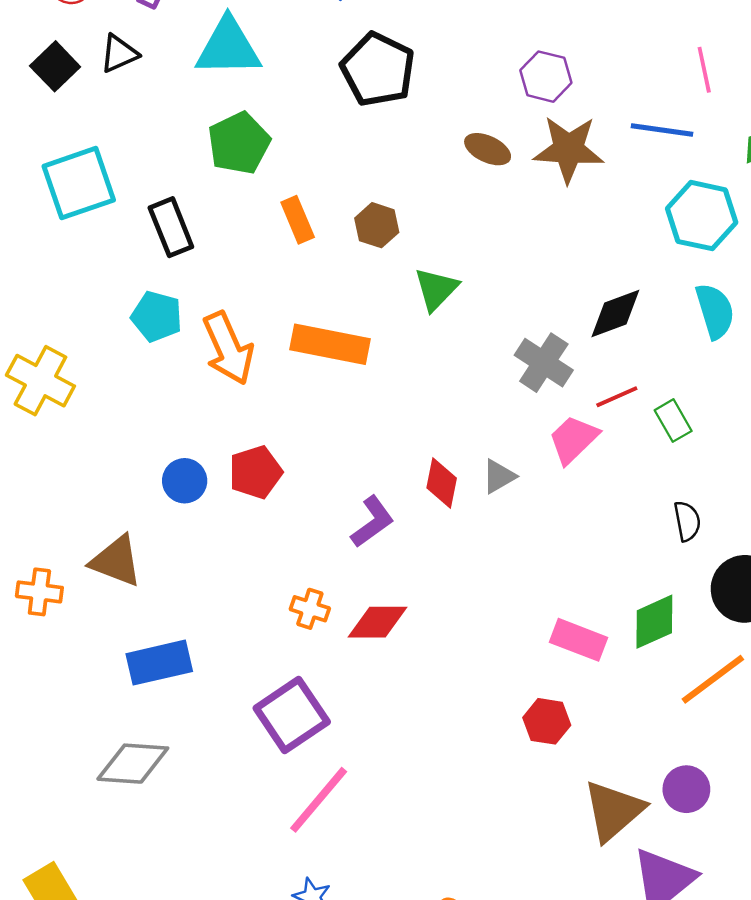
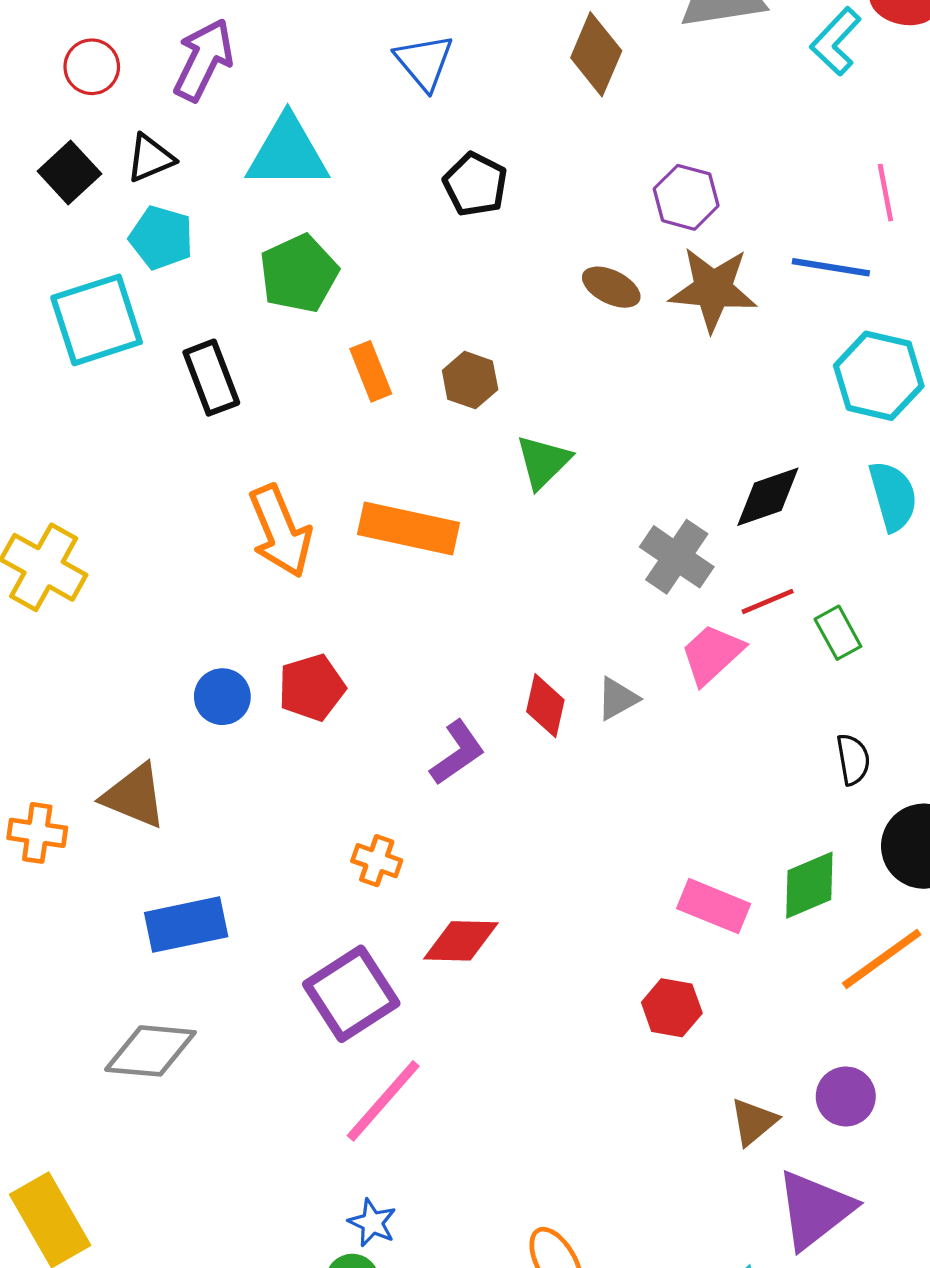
black pentagon: (378, 70) -> (475, 184), size x0.7
cyan pentagon: (157, 316) -> (161, 238), moved
red diamond: (377, 622) -> (461, 941), moved
brown triangle: (614, 811) -> (754, 1122), size x0.6

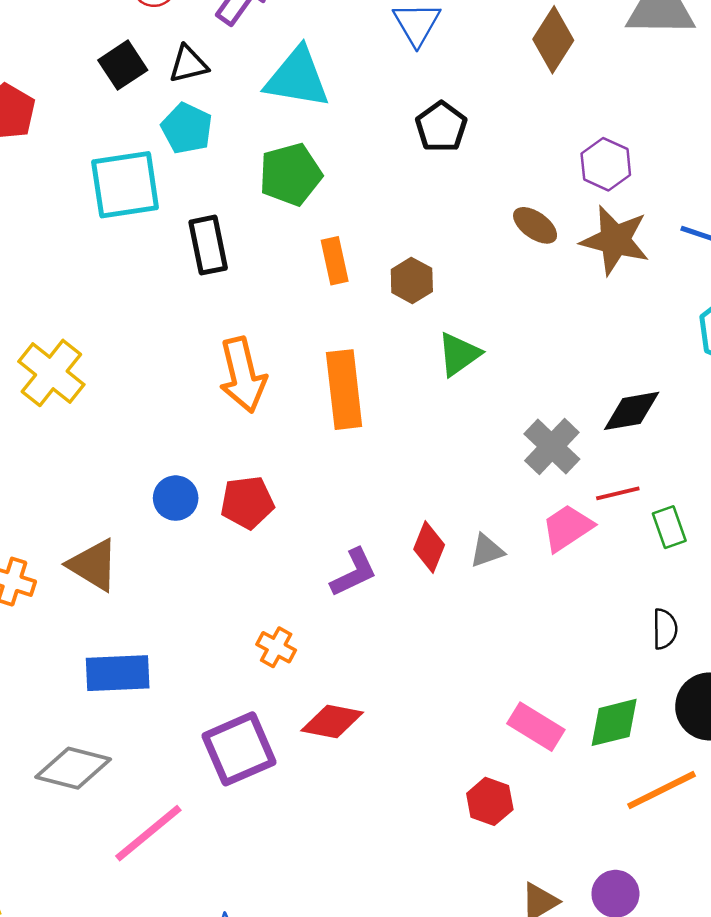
orange rectangle: (408, 529) -> (344, 390), turned 62
pink line: (383, 1101) -> (148, 833), moved

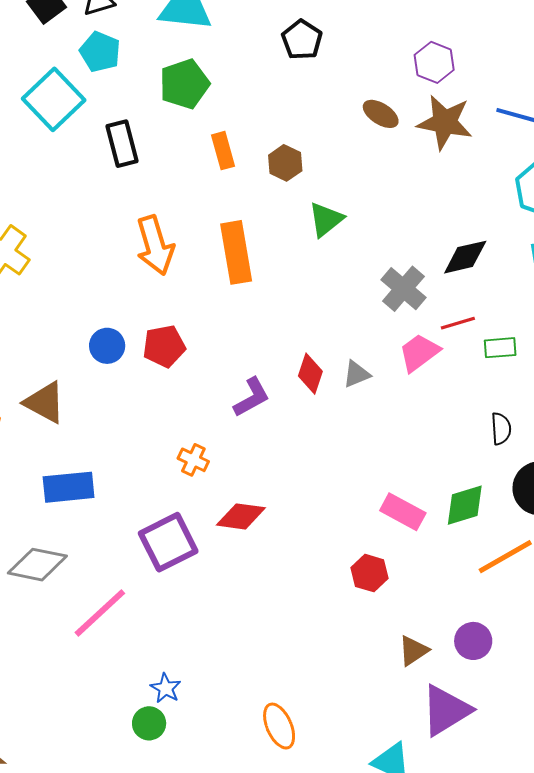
cyan square: (125, 185) -> (54, 99), turned -32
green rectangle: (669, 527) -> (500, 348), turned -72

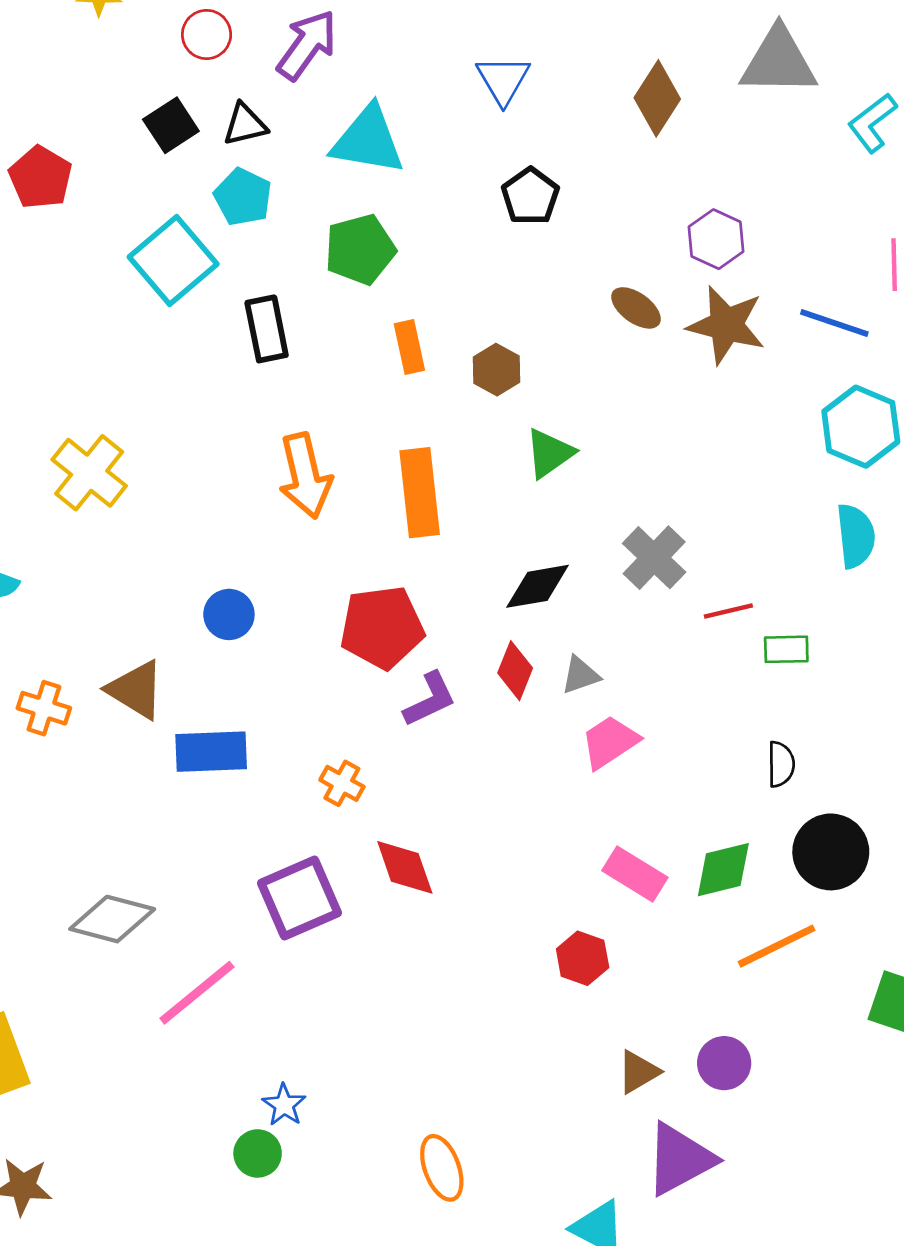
black diamond: (465, 257) -> (538, 586), moved
red pentagon: (164, 346) -> (382, 627), moved, size x1.4
pink trapezoid: (419, 353) -> (610, 742), moved
blue rectangle: (69, 487) -> (211, 752), moved
red diamond: (241, 516) -> (405, 867), turned 60

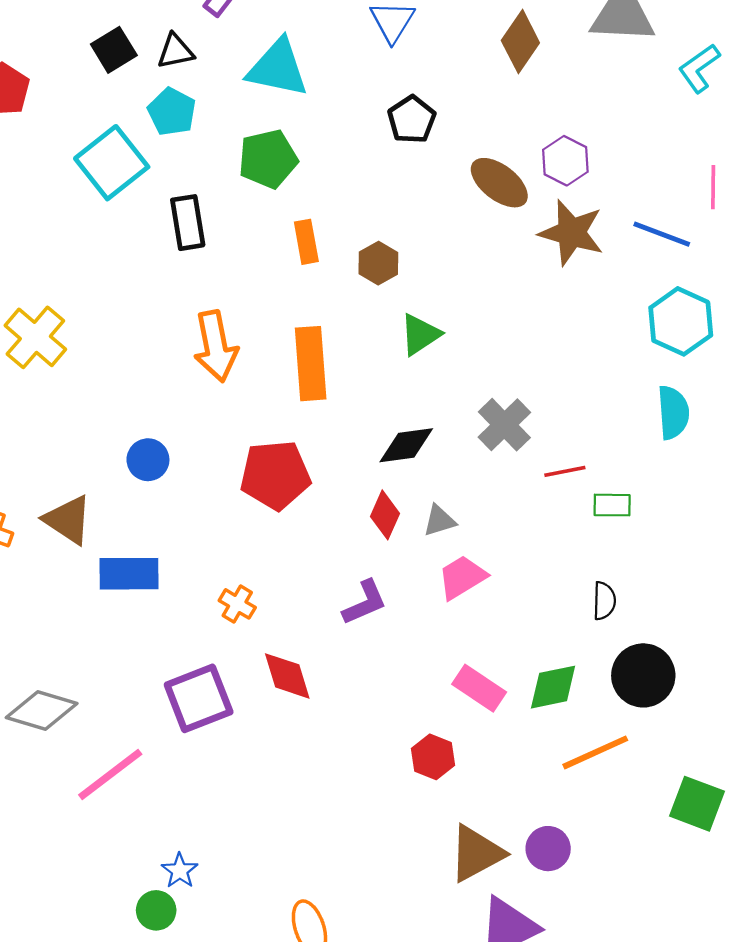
brown ellipse: (636, 308) -> (499, 183), moved, size x1.4
purple L-shape: (430, 699) -> (365, 603), moved
brown triangle: (638, 1072) -> (476, 853), size x1.6

